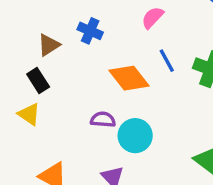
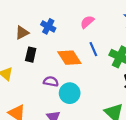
black rectangle: (38, 80) -> (31, 55), moved, turned 40

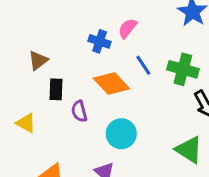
blue cross: (48, 26) -> (100, 41), moved
purple semicircle: (51, 81) -> (79, 111), moved, turned -104

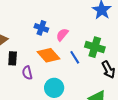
pink semicircle: (127, 28) -> (62, 35), moved
blue line: (143, 65) -> (75, 57), moved

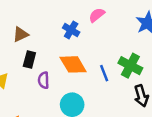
pink semicircle: (62, 35) -> (97, 15), moved

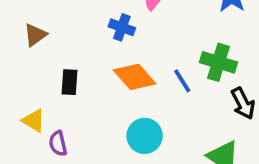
brown triangle: (21, 34) -> (35, 35), moved
purple semicircle: (44, 80) -> (58, 143), moved

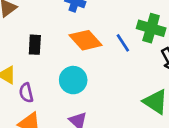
cyan circle: (145, 136) -> (73, 80), moved

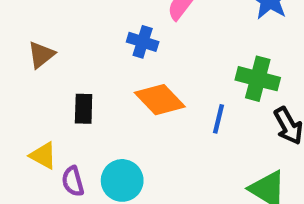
blue line: (123, 43) -> (219, 119), moved, turned 48
cyan circle: (73, 80) -> (122, 180), moved

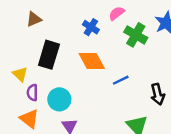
green cross: (258, 79) -> (136, 35), moved
black rectangle: (84, 109) -> (49, 55), size x1.6
blue line: (219, 119) -> (121, 80), turned 35

